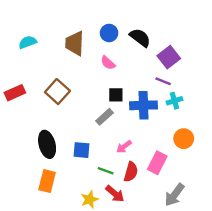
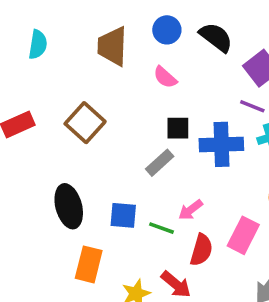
cyan semicircle: (28, 42) -> (38, 44), turned 120
green line: (106, 171) -> (161, 228), moved
orange rectangle: (47, 181) -> (89, 264), moved

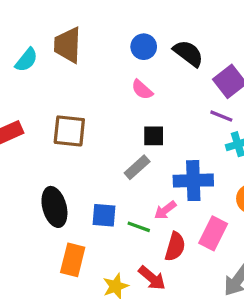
cyan semicircle: (38, 44) -> (26, 60), turned 30
brown trapezoid: (112, 46) -> (68, 45), moved
brown square: (85, 123) -> (69, 131), turned -36
blue cross: (221, 144) -> (193, 181), moved

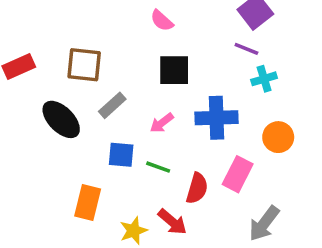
black square: (154, 136) -> (174, 70), size x1.4
gray rectangle: (137, 167) -> (112, 105), moved
black ellipse: (54, 207) -> (61, 119), moved, turned -30
pink arrow: (165, 210) -> (162, 123), moved

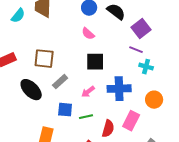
cyan cross: (264, 79) -> (146, 67), turned 32
green line: (158, 167) -> (86, 117), turned -32

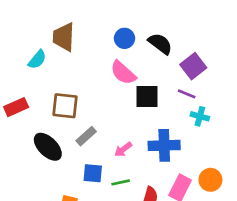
cyan semicircle: (18, 16) -> (37, 59), moved
pink semicircle: (88, 34) -> (123, 73), size x1.5
black square: (95, 62) -> (147, 97), moved
orange circle: (154, 100) -> (210, 180), moved

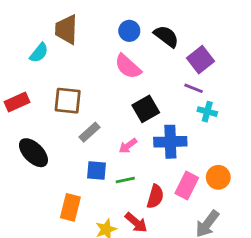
black square: (147, 97) -> (146, 109), moved, turned -30
black ellipse: (48, 147) -> (33, 153), moved

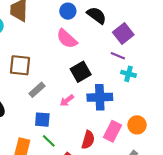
green line: (125, 180) -> (49, 141), moved, turned 56

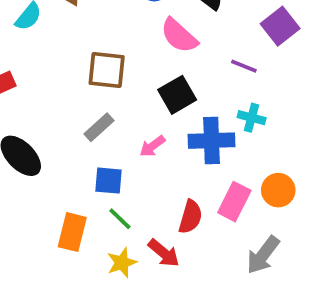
purple square: (123, 33) -> (280, 26), moved
pink semicircle: (67, 39) -> (179, 36), moved
brown square: (20, 65) -> (107, 70), moved
cyan cross: (129, 74) -> (252, 118), moved

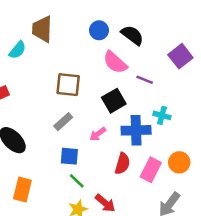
purple line: (244, 66) -> (145, 80), moved
red semicircle: (190, 217) -> (122, 164), moved
orange rectangle: (72, 232) -> (22, 190), moved

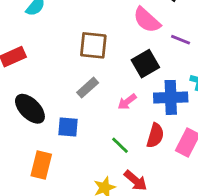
blue square: (69, 156) -> (68, 127), moved
green line: (77, 181) -> (120, 145), moved

